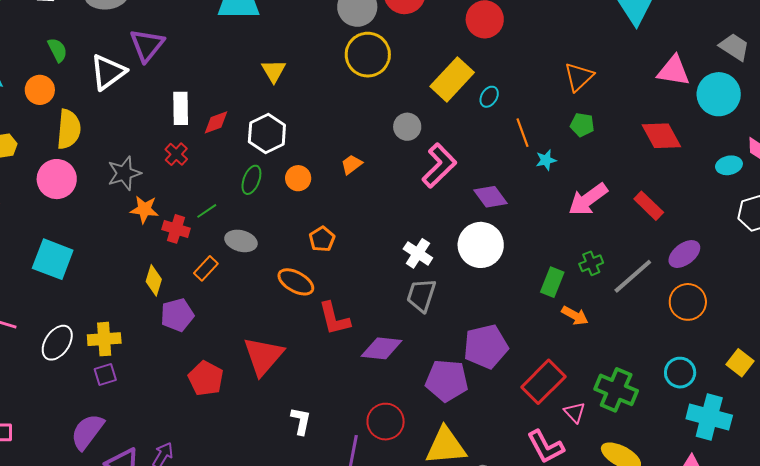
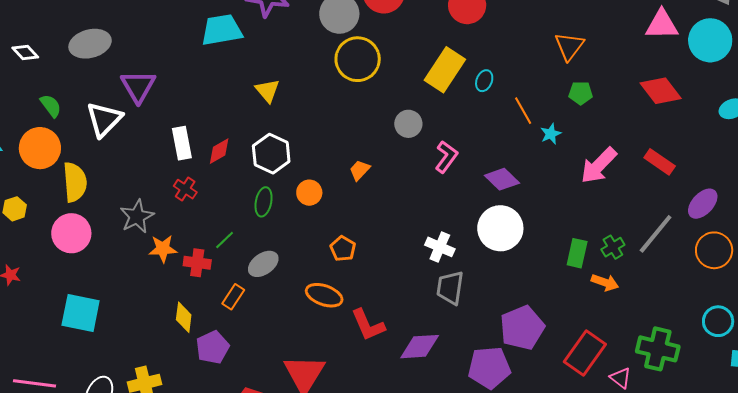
orange circle: (40, 90) -> (40, 148), size x1.4
pink L-shape: (439, 165) -> (446, 157), size x0.7
gray ellipse: (241, 241) -> (263, 264), turned -40
green cross: (591, 263) -> (613, 247), moved

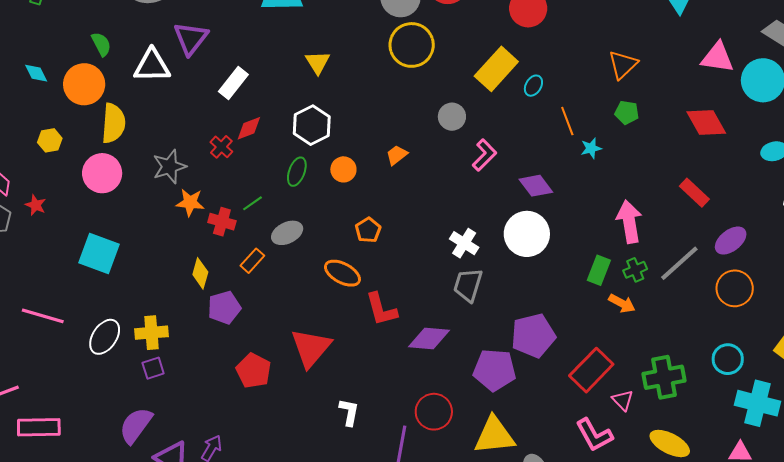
white triangle: (104, 119) -> (152, 66), turned 36
white rectangle: (182, 143) -> (233, 83), moved, turned 40
red diamond: (219, 151) -> (249, 128), moved
pink arrow: (599, 165) -> (629, 222), moved, turned 117
green cross: (658, 349) -> (664, 377), turned -33

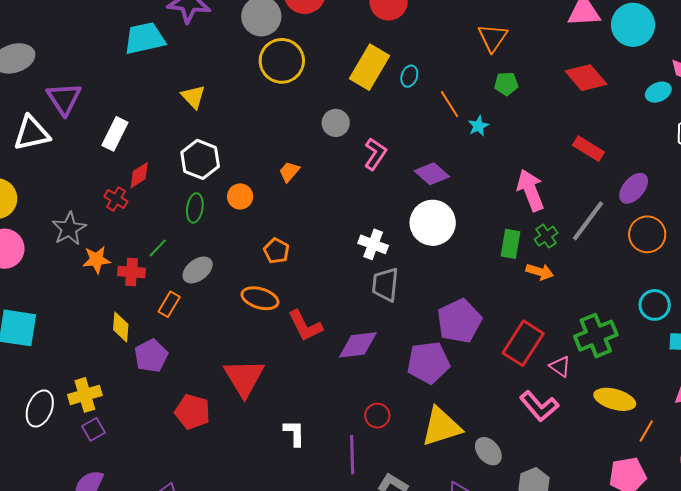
red circle: (434, 412) -> (377, 416), size x0.7

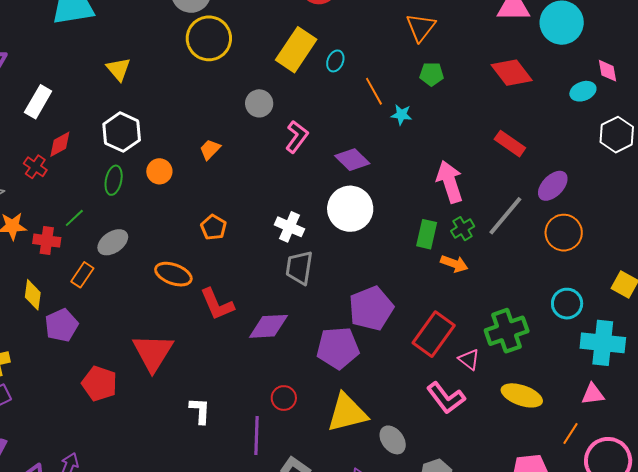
cyan star: (478, 126) -> (401, 115), turned 30
orange pentagon: (276, 251) -> (214, 227), moved
orange line: (646, 431) -> (571, 434), moved

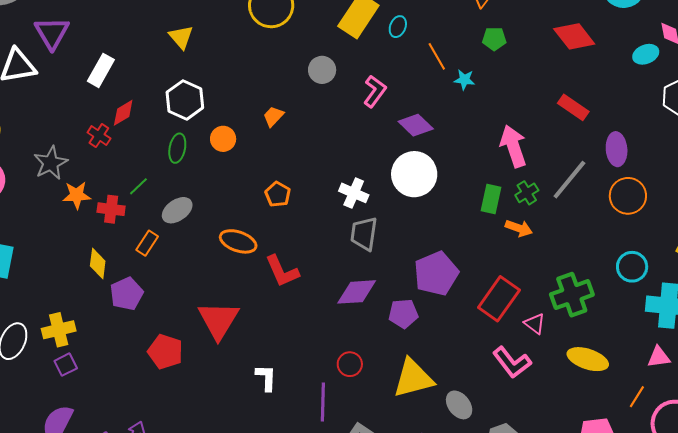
pink L-shape: (297, 137) -> (375, 91), moved
purple ellipse: (553, 186) -> (617, 149), turned -48
purple diamond: (268, 326) -> (357, 292), moved
purple pentagon: (338, 348) -> (403, 314), size x0.7

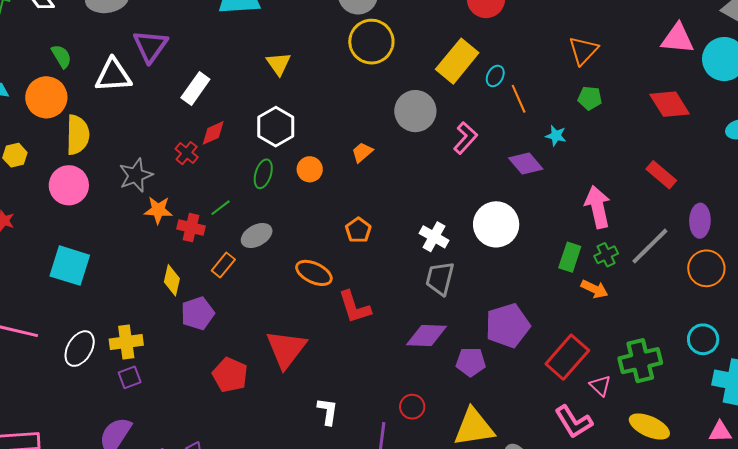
orange line: (437, 56) -> (519, 99), moved
gray circle: (322, 70) -> (415, 111), size x1.5
purple diamond: (416, 125) -> (526, 163), moved

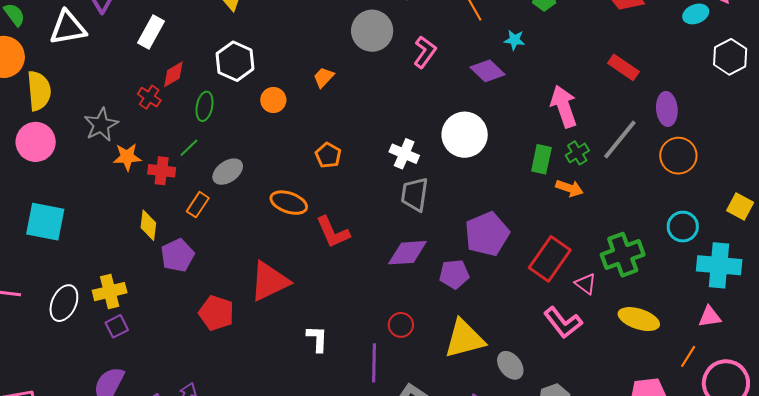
green ellipse: (263, 174) -> (205, 106), moved
red triangle: (286, 349) -> (269, 281), turned 33

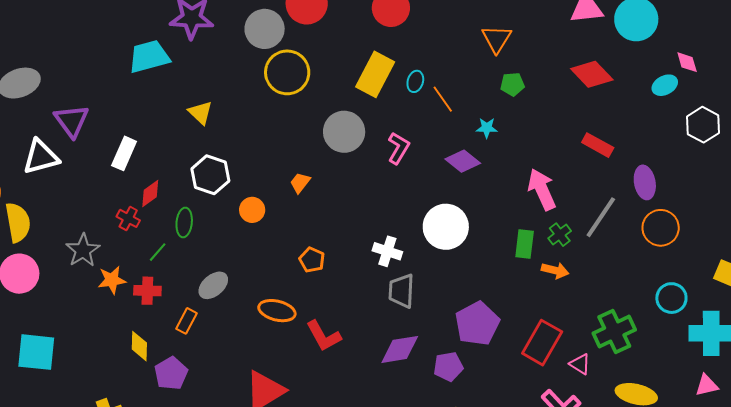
green line: (189, 148) -> (158, 252), moved

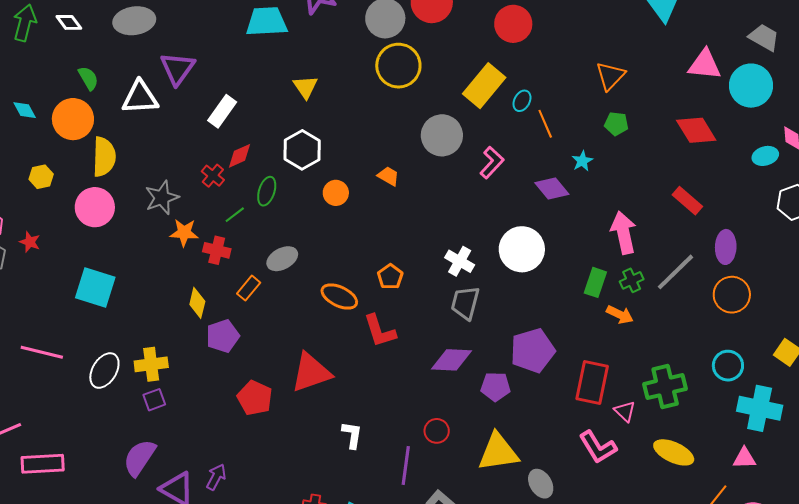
cyan star: (487, 128) -> (582, 161), turned 30
orange trapezoid: (300, 183) -> (388, 176), turned 70
orange pentagon: (312, 260) -> (390, 277), moved
red rectangle: (542, 343) -> (592, 382), turned -30

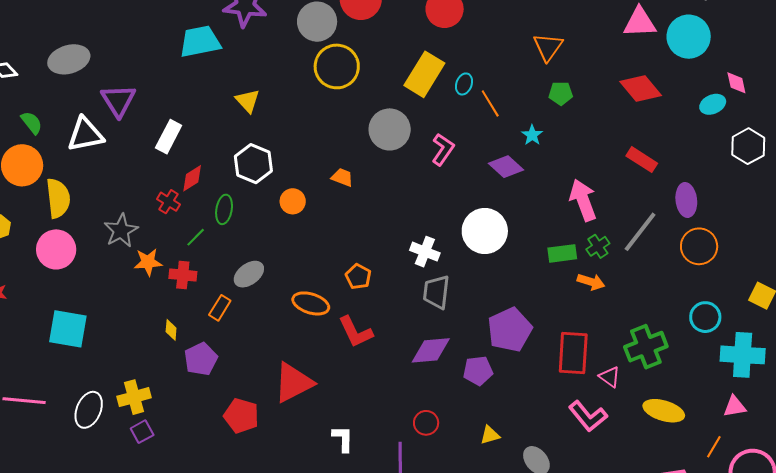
green rectangle: (595, 282) -> (562, 253), turned 72
yellow diamond: (197, 303) -> (171, 330), size x0.7
yellow triangle: (498, 452) -> (490, 435), size x0.5

